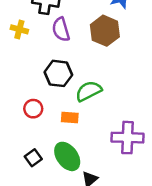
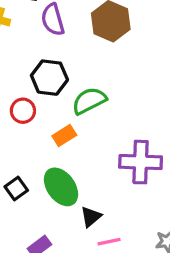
red circle: (33, 109) -> (23, 111), moved
orange rectangle: (70, 117) -> (64, 136), turned -36

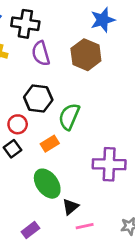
green semicircle: (89, 101) -> (69, 117), turned -40
black square: (16, 189) -> (12, 149), moved

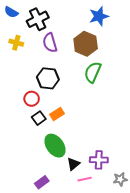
black cross: (25, 24) -> (38, 19), turned -35
green semicircle: (69, 117) -> (93, 72), moved
black square: (12, 149) -> (39, 118), moved
purple cross: (109, 164) -> (99, 160), moved, size x0.7

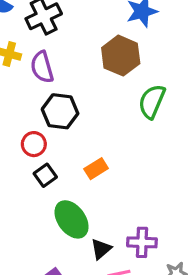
purple semicircle: (50, 43) -> (42, 67), moved
green semicircle: (93, 72) -> (152, 101), moved
orange rectangle: (57, 114) -> (96, 169), moved

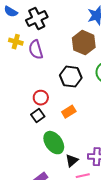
black hexagon: (60, 111) -> (71, 77), moved
red circle: (34, 144) -> (41, 98), moved

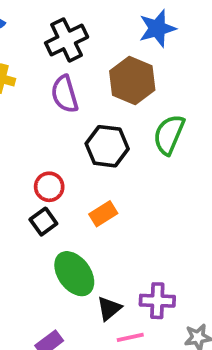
black cross: (37, 19) -> (67, 40), moved
purple semicircle: (36, 50) -> (65, 94), moved

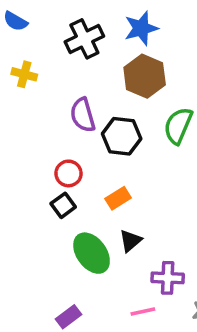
blue star: (157, 28) -> (141, 28), moved
purple semicircle: (65, 94) -> (83, 115), moved
black triangle: (109, 308) -> (130, 241), moved

